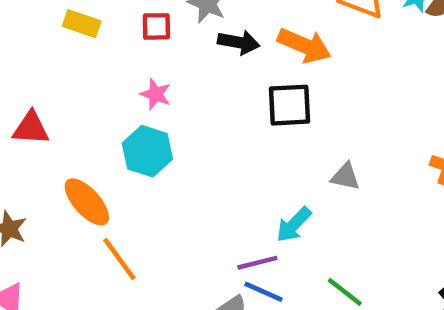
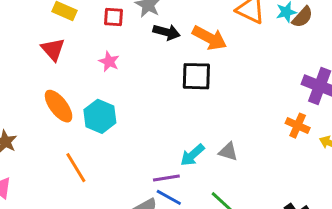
red triangle: (31, 128) -> (53, 49), moved, turned 40
cyan hexagon: (147, 151) -> (100, 116), moved
gray triangle: (345, 177) -> (228, 152), moved
orange ellipse: (87, 202) -> (59, 106), moved

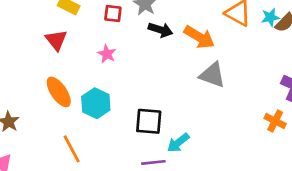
black square: (196, 76) -> (149, 121), moved
gray triangle: (228, 152) -> (212, 75), moved, size x1.5

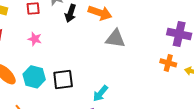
black arrow: (160, 30) -> (70, 13), turned 102
black square: (149, 121) -> (63, 80), moved

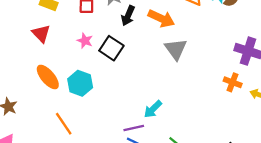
gray triangle: (115, 39) -> (176, 49), turned 40
black square: (63, 80) -> (111, 48), moved, turned 35

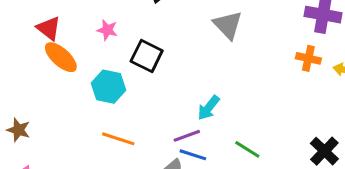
black square: (111, 48) -> (147, 56), moved
orange ellipse: (48, 77) -> (61, 57), moved
orange line: (64, 124) -> (118, 139), moved, turned -30

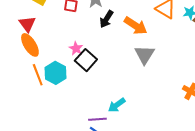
pink star: (107, 30) -> (76, 48), moved
orange line: (118, 139) -> (38, 75), moved, turned 35

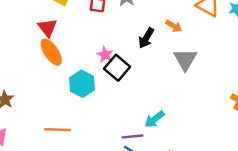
black arrow: (106, 19) -> (146, 38), moved
orange arrow: (136, 26) -> (174, 26), size x0.6
orange line: (38, 75) -> (57, 130), moved, turned -65

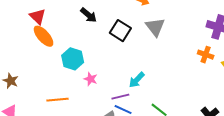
black arrow: (146, 38) -> (89, 15), moved, turned -72
pink star: (105, 55) -> (91, 79), moved
black square: (117, 68) -> (120, 31), moved

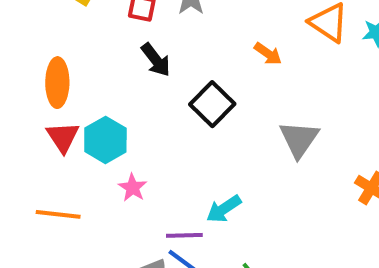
red triangle: (38, 16) -> (63, 137), moved
gray triangle: (155, 27) -> (299, 139), moved
orange ellipse: (44, 36) -> (57, 83), turned 30

